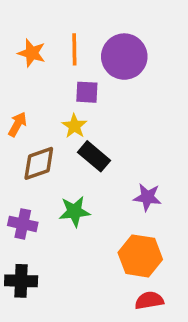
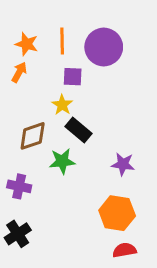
orange arrow: (17, 124) -> (19, 72), moved
green star: (74, 211) -> (62, 161), moved
black cross: (21, 281) -> (18, 234), turned -35

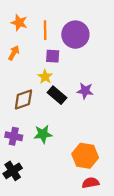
orange star: (27, 44) -> (19, 23), moved
green star: (62, 161) -> (43, 134), moved
purple star: (123, 164) -> (85, 91), moved

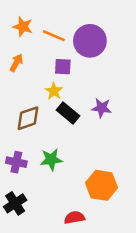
orange line: (45, 30) -> (54, 36), turned -66
red semicircle: (91, 183) -> (74, 218), moved

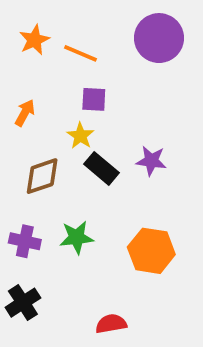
orange star: (23, 27) -> (34, 40), turned 30
purple circle: (90, 41) -> (159, 38), moved
orange arrow: (16, 63) -> (25, 113), moved
orange hexagon: (102, 185) -> (151, 251), moved

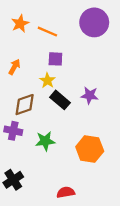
purple cross: (25, 241) -> (13, 131), moved

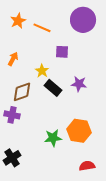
purple square: (55, 59) -> (62, 52), moved
green star: (45, 141) -> (53, 138), moved
red semicircle: (66, 192) -> (87, 166), moved

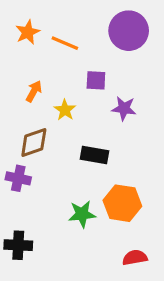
orange arrow: (13, 59) -> (34, 91), moved
purple star: (79, 84) -> (124, 108), moved
black rectangle: (53, 88) -> (94, 155), moved, turned -30
black cross: (12, 158) -> (18, 245), turned 36

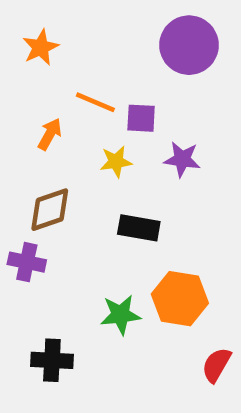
orange line: (65, 43) -> (95, 102), moved
yellow star: (65, 110) -> (116, 162), moved, turned 30
black cross: (18, 245) -> (52, 360), moved
red semicircle: (135, 258) -> (216, 365), moved, turned -50

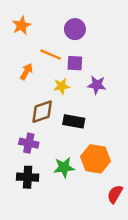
purple circle: (189, 45) -> (75, 29), moved, size x0.7
brown diamond: (50, 210) -> (42, 112), moved
purple cross: (27, 262) -> (29, 143), moved
black cross: (52, 360) -> (28, 177), moved

